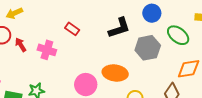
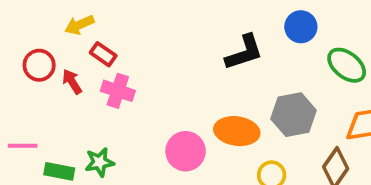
yellow arrow: (14, 13) -> (79, 25), moved
red rectangle: (72, 29) -> (103, 54), moved
gray hexagon: (148, 48) -> (294, 115), moved

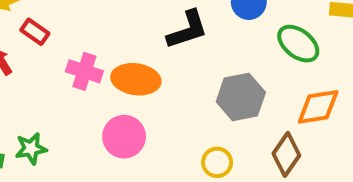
pink cross: (118, 91) -> (84, 71), moved
orange ellipse: (237, 131) -> (136, 79), moved

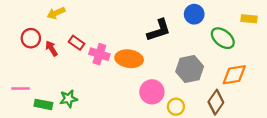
red rectangle: (35, 32) -> (77, 43), moved
pink circle: (124, 137) -> (152, 92), moved

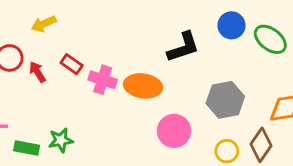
green ellipse: (223, 38) -> (270, 39), moved
yellow circle: (176, 107) -> (227, 151), moved

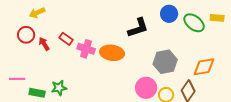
yellow arrow: (44, 24) -> (37, 13), moved
pink circle: (174, 131) -> (146, 88), moved

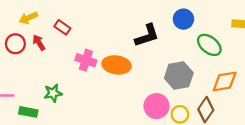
green ellipse: (194, 23) -> (209, 45), moved
red rectangle: (66, 39) -> (62, 27), moved
red arrow: (44, 44) -> (39, 43), moved
green star: (59, 88) -> (53, 93), moved

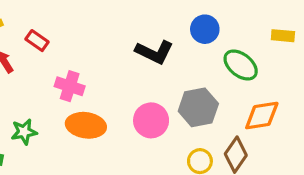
black L-shape: (147, 36) -> (154, 52), turned 44
orange ellipse: (116, 65) -> (86, 125), moved
pink circle: (156, 106) -> (151, 120), moved

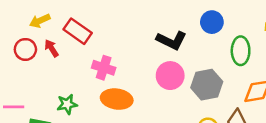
red rectangle: (37, 41) -> (78, 31), size x1.5
green ellipse: (241, 65) -> (241, 51), turned 52
pink circle: (151, 120) -> (170, 76), moved

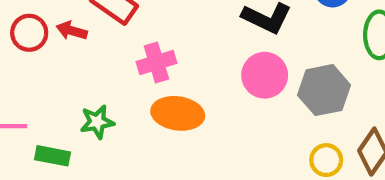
red arrow: (51, 48) -> (72, 31), turned -42
pink cross: (104, 68) -> (156, 62), turned -35

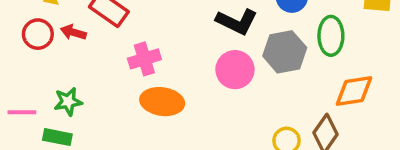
gray hexagon: (324, 90) -> (285, 52), moved
green star: (97, 122) -> (68, 102), moved

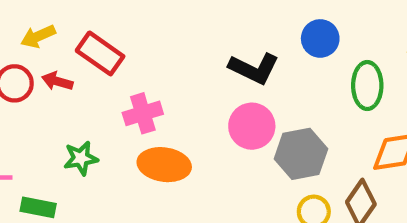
gray hexagon: (285, 52) -> (301, 154), moved
green star: (68, 102) -> (81, 158), moved

